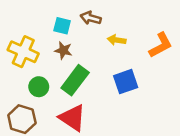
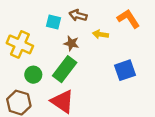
orange L-shape: (161, 45) -> (128, 19), moved, turned -95
brown star: (63, 50) -> (71, 43), moved
blue square: (126, 82) -> (125, 70), moved

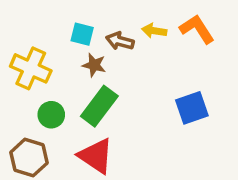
brown arrow: (78, 15) -> (120, 41), moved
yellow arrow: (100, 34) -> (154, 31), moved
brown star: (71, 43) -> (94, 65), moved

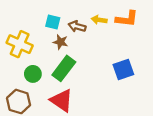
orange L-shape: (197, 29) -> (127, 19), turned 130

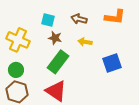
yellow arrow: (99, 20) -> (85, 42), moved
brown arrow: (77, 26) -> (79, 19), moved
green circle: (33, 74) -> (16, 70), moved

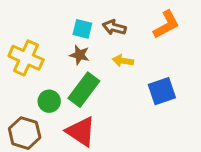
orange L-shape: (115, 17) -> (166, 25), turned -35
cyan square: (48, 20) -> (82, 29), moved
green circle: (16, 70) -> (49, 101), moved

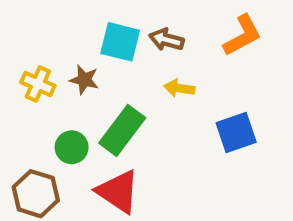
cyan square: (82, 29) -> (120, 42), size x1.4
brown star: (80, 55) -> (84, 80), moved
yellow cross: (26, 58) -> (38, 84), size x0.7

